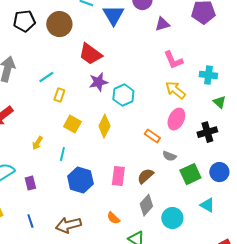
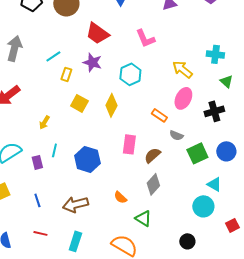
pink L-shape: (173, 60) -> (145, 38), moved
purple star: (98, 82) -> (92, 62), moved, turned 30
cyan line: (62, 154) -> (54, 150), moved
pink rectangle: (118, 176) -> (129, 144), moved
cyan circle: (172, 218) -> (203, 206), moved

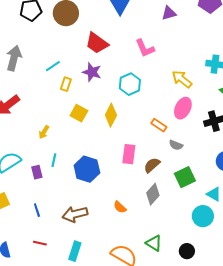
green square: (197, 153) -> (185, 177), moved
green triangle: (143, 218) -> (154, 243), moved

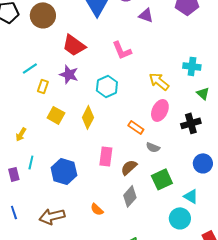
purple triangle: (169, 13) -> (146, 15), turned 35

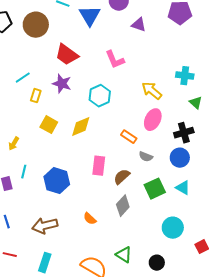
yellow diamond: (88, 117) -> (81, 127), turned 40
blue circle: (203, 163) -> (180, 158), moved
cyan triangle: (191, 196) -> (183, 188), moved

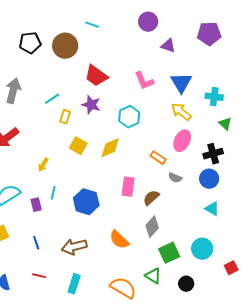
blue triangle: (90, 16) -> (181, 83), moved
green square: (155, 189) -> (169, 253), moved
orange semicircle: (90, 219) -> (119, 240), size x1.5

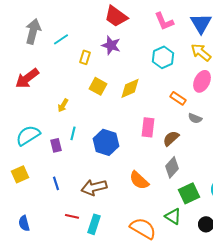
cyan line: (52, 99) -> (61, 39), moved
cyan hexagon: (129, 117) -> (163, 57), moved
red line: (39, 276) -> (72, 216), moved

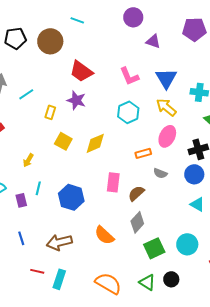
orange rectangle: (178, 98) -> (143, 153), turned -49
green triangle: (173, 216) -> (147, 282), moved

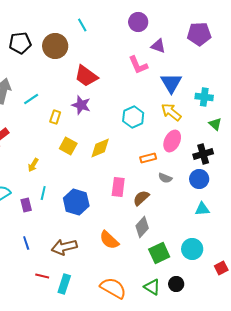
cyan line: (77, 20) -> (82, 25), turned 40
pink L-shape: (129, 76) -> (138, 65), moved
cyan triangle: (197, 204) -> (202, 209), turned -35

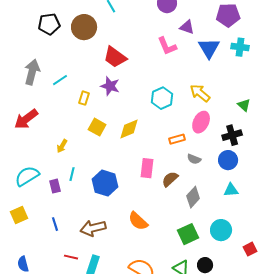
blue triangle: (171, 83) -> (209, 48), moved
cyan cross: (204, 97) -> (240, 47), moved
gray diamond: (142, 227) -> (193, 197), moved

